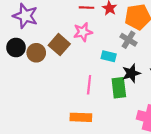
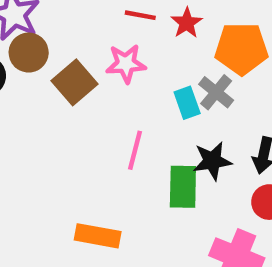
brown circle: (36, 53) -> (29, 53), moved
cyan rectangle: (109, 56) -> (187, 103), moved, turned 48
pink line: (89, 85) -> (135, 150), moved

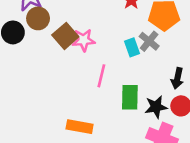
pink star: (126, 64) -> (84, 40), moved
black star: (212, 161) -> (156, 107), moved

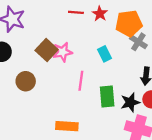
brown circle: (38, 18) -> (26, 81), moved
gray cross: (149, 41) -> (138, 42), moved

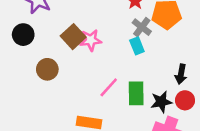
gray cross: (138, 42) -> (142, 27), moved
pink line: (81, 81) -> (109, 87), moved, turned 30

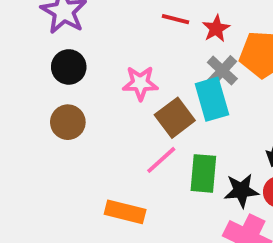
black circle: (23, 35) -> (69, 67), moved
brown square: (73, 37) -> (175, 118), moved
cyan rectangle: (137, 46) -> (212, 99), size x1.5

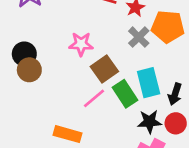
black circle: (69, 67) -> (24, 54), moved
cyan rectangle: (212, 99) -> (149, 83), moved
green rectangle: (203, 173) -> (125, 94), moved, turned -40

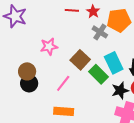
pink star: (81, 44) -> (49, 46), moved
black circle: (24, 54) -> (29, 83), moved
pink line: (94, 98) -> (63, 83), moved

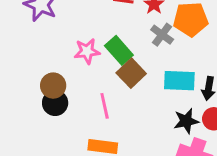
cyan rectangle: (114, 63) -> (179, 81), turned -65
green rectangle: (99, 74) -> (119, 50), moved
pink line: (63, 83) -> (105, 106), turned -54

